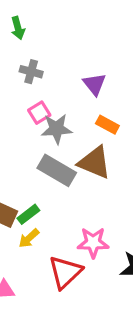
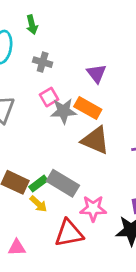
orange rectangle: (107, 125) -> (88, 108), moved, size x1.4
gray rectangle: (57, 170) -> (63, 183), moved
yellow arrow: (29, 238) -> (38, 204), turned -96
red triangle: (65, 272) -> (69, 233), turned 32

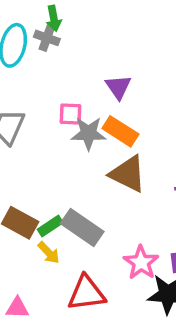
gray cross: (43, 62) -> (47, 38), moved
purple triangle: (96, 73) -> (118, 87), moved
pink square: (49, 97) -> (71, 114), turned 30
pink star: (93, 208) -> (141, 262), moved, turned 30

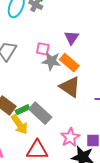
yellow arrow: (49, 253) -> (19, 124), size x1.5

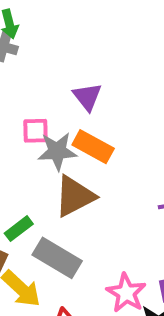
brown triangle: (70, 87) -> (75, 196), moved, turned -50
green rectangle: (22, 110) -> (19, 229), moved

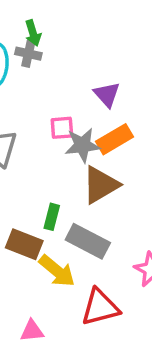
orange rectangle: (93, 147) -> (115, 139), turned -56
green rectangle: (19, 229) -> (52, 217), turned -35

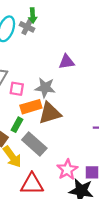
purple triangle: (107, 94) -> (67, 62), turned 49
pink square: (62, 128) -> (17, 89), moved
orange rectangle: (115, 139) -> (31, 107), moved

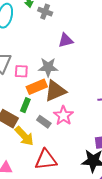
gray cross: (27, 27) -> (45, 12), moved
gray rectangle: (34, 144) -> (44, 122), size x0.6
pink star: (67, 170) -> (63, 116), moved

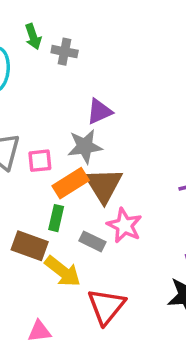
purple triangle: (66, 40) -> (99, 111), moved
brown triangle: (55, 91) -> (104, 185), turned -30
red triangle: (46, 160) -> (106, 306), turned -35

